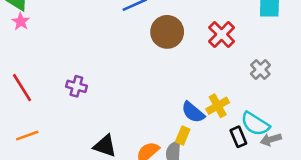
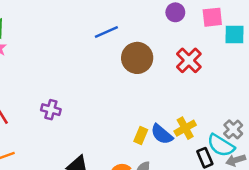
gray cross: (260, 69) -> (233, 129), moved
yellow rectangle: (183, 136) -> (141, 136), moved

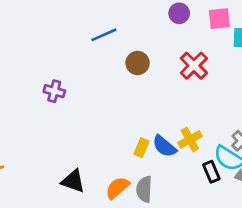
brown circle: (137, 58) -> (138, 63), size x0.7
purple cross: (51, 110) -> (54, 91), moved

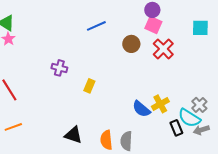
pink square: (219, 19) -> (153, 25), moved, turned 30
brown circle: (138, 63) -> (131, 44), moved
yellow rectangle: (142, 148) -> (89, 86), moved
orange semicircle: (117, 188) -> (106, 140), turned -54

